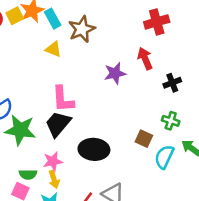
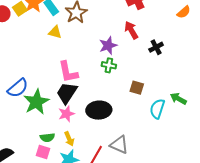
green cross: (171, 121) -> (109, 65), moved
green star: (20, 130) -> (36, 102), turned -30
brown square: (144, 139) -> (137, 88), moved
pink star: (53, 161) -> (66, 114), moved

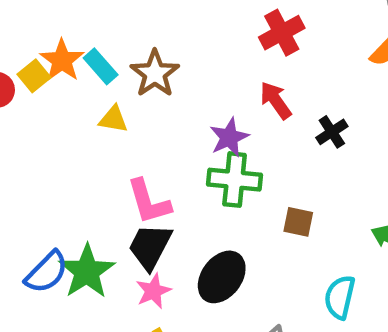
green cross: (109, 65) -> (235, 180), size x1.6
blue semicircle: (18, 88) -> (47, 272), moved
cyan semicircle: (157, 109) -> (340, 297), moved
black ellipse: (99, 110) -> (222, 277), turned -45

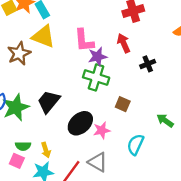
brown star: (155, 74) -> (19, 53), moved
yellow triangle: (113, 119) -> (43, 36), size x1.6
pink L-shape: (149, 202) -> (84, 40), moved
pink star: (153, 291) -> (102, 130), moved

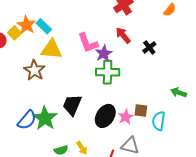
brown square: (123, 104) -> (141, 110), moved

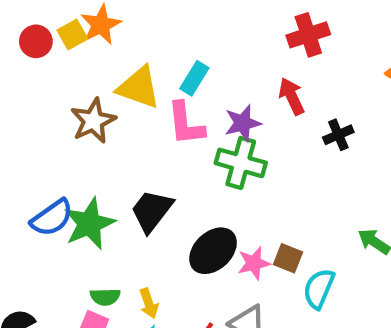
cyan rectangle: (44, 26) -> (194, 78), moved, turned 63
pink L-shape: (88, 43) -> (186, 124), moved

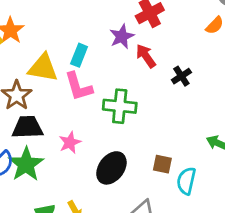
purple star: (243, 123) -> (122, 36), moved
black trapezoid: (152, 211) -> (28, 127), moved, turned 60
pink star: (254, 263) -> (70, 143), moved

